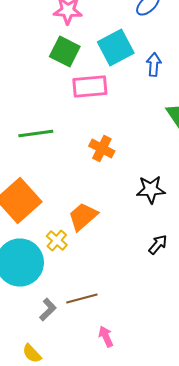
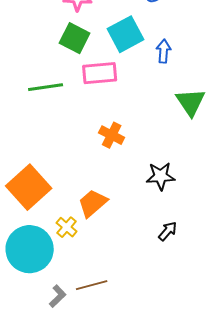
green line: (36, 134) -> (46, 87), moved

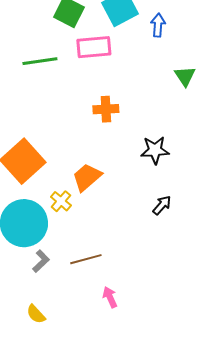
green triangle: (191, 102) -> (185, 76), size x0.7
orange cross: (112, 135) -> (106, 109), turned -30
gray L-shape: (58, 296) -> (41, 261), moved

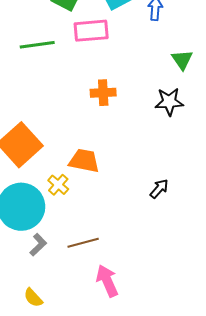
black star: (155, 150) -> (169, 102), moved
orange trapezoid: (87, 177) -> (84, 161), turned 52
pink arrow: (110, 297) -> (107, 281), size x1.5

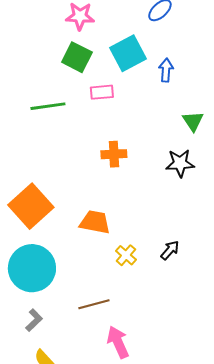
pink rectangle: (91, 31) -> (102, 92), size x0.7
yellow cross: (58, 185) -> (126, 255), moved
gray L-shape: (38, 245) -> (34, 320), moved

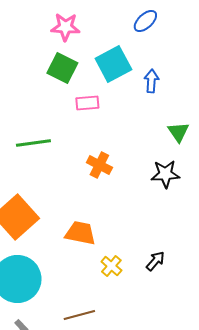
green line: (48, 106) -> (33, 143), moved
orange cross: (114, 154) -> (99, 165), turned 30

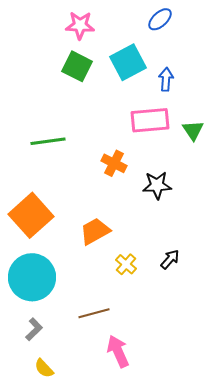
pink rectangle: (87, 103) -> (150, 120), moved, size x1.6
black star: (165, 174) -> (157, 185), moved
orange trapezoid: (80, 233) -> (95, 231), turned -40

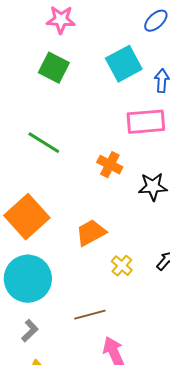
pink star: (80, 25) -> (61, 20), moved
green square: (77, 66) -> (54, 68), moved
green line: (48, 141) -> (44, 143), turned 40

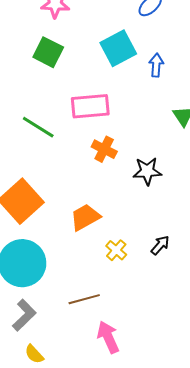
pink rectangle: (146, 122) -> (90, 106), moved
gray L-shape: (30, 331) -> (24, 315), size x1.4

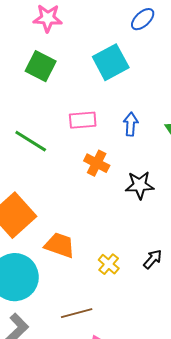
blue arrow: (156, 65) -> (131, 124), moved
pink rectangle: (90, 106) -> (83, 120), size x0.7
orange trapezoid: (85, 217) -> (60, 245), moved, turned 48

